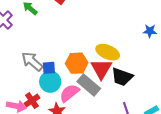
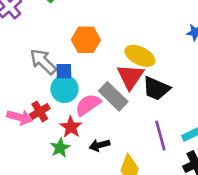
orange hexagon: (77, 63) -> (86, 40), moved

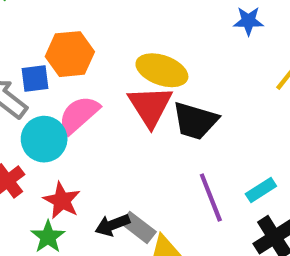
blue square: (64, 71) -> (35, 79), moved
gray rectangle: (113, 96) -> (138, 228), moved, size x0.7
pink semicircle: (88, 105) -> (79, 115), moved

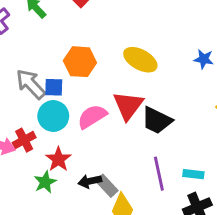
yellow ellipse: (162, 70) -> (140, 60), moved
blue square: (35, 79) -> (54, 87), moved
pink semicircle: (79, 115) -> (92, 117), moved
cyan rectangle: (261, 190) -> (193, 174), turned 30

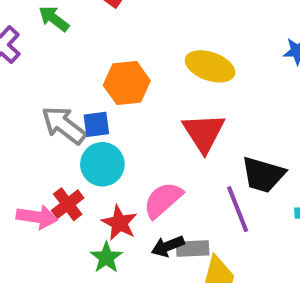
pink semicircle: (92, 117) -> (163, 200), moved
black trapezoid: (157, 120) -> (263, 175), moved
purple line: (159, 174) -> (238, 209), moved
gray rectangle: (107, 186) -> (193, 249), turned -40

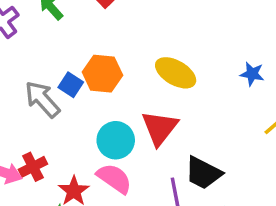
blue square: (96, 124) -> (71, 85), moved, turned 30
cyan circle: (102, 164) -> (116, 140), moved
pink semicircle: (163, 200) -> (114, 178), turned 66

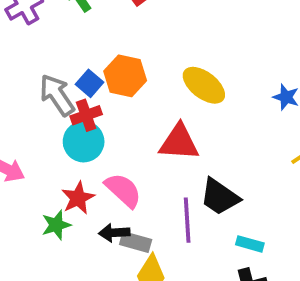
red triangle: (160, 128) -> (179, 142), turned 48
cyan circle: (116, 140) -> (84, 142), moved
red cross: (33, 167) -> (86, 115), moved

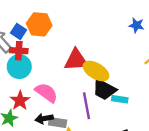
yellow ellipse: (204, 85) -> (96, 71), moved
red cross: (86, 115) -> (19, 51), turned 30
cyan rectangle: (250, 244) -> (120, 99), moved

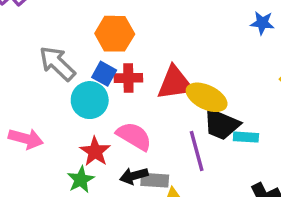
blue square: (18, 31) -> (104, 74), moved
red cross: (19, 51) -> (128, 78), moved

